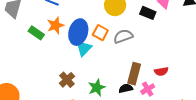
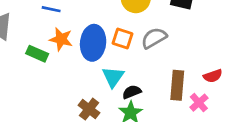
orange star: (55, 25) -> (61, 39), turned -30
cyan triangle: (84, 48) -> (113, 77), moved
black semicircle: (126, 88) -> (132, 92), moved

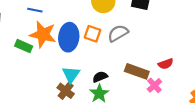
orange star: (61, 39) -> (43, 34), size x1.4
cyan triangle: (113, 77) -> (71, 74), moved
brown rectangle: (177, 85) -> (137, 71), turned -75

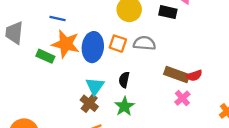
gray semicircle: (118, 33) -> (144, 43), turned 35
brown rectangle: (137, 71) -> (177, 75), moved
black semicircle: (100, 77) -> (124, 80), moved, turned -56

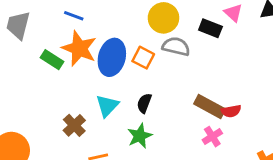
gray semicircle: (144, 43) -> (176, 46), moved
brown cross: (89, 103) -> (74, 125), moved

